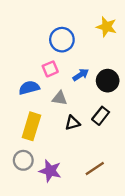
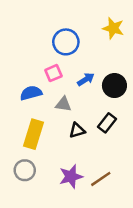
purple star: (50, 171) -> (71, 176), moved, turned -30

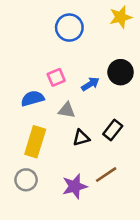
yellow star: (113, 28) -> (121, 17), moved, turned -30
blue circle: (66, 42) -> (69, 28), moved
black circle: (114, 86) -> (121, 72), moved
brown line: (101, 179) -> (106, 175), moved

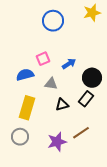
black circle: (121, 72) -> (92, 78), moved

